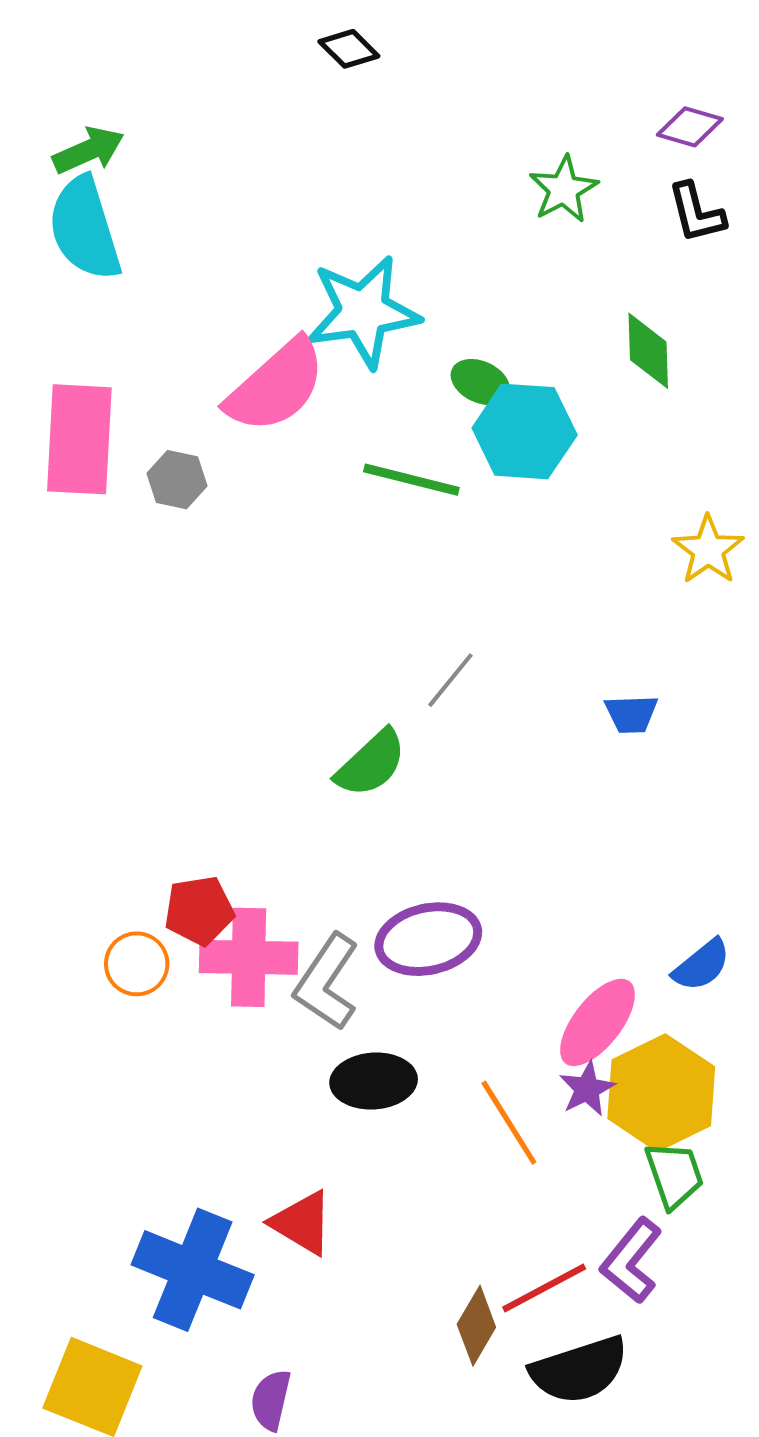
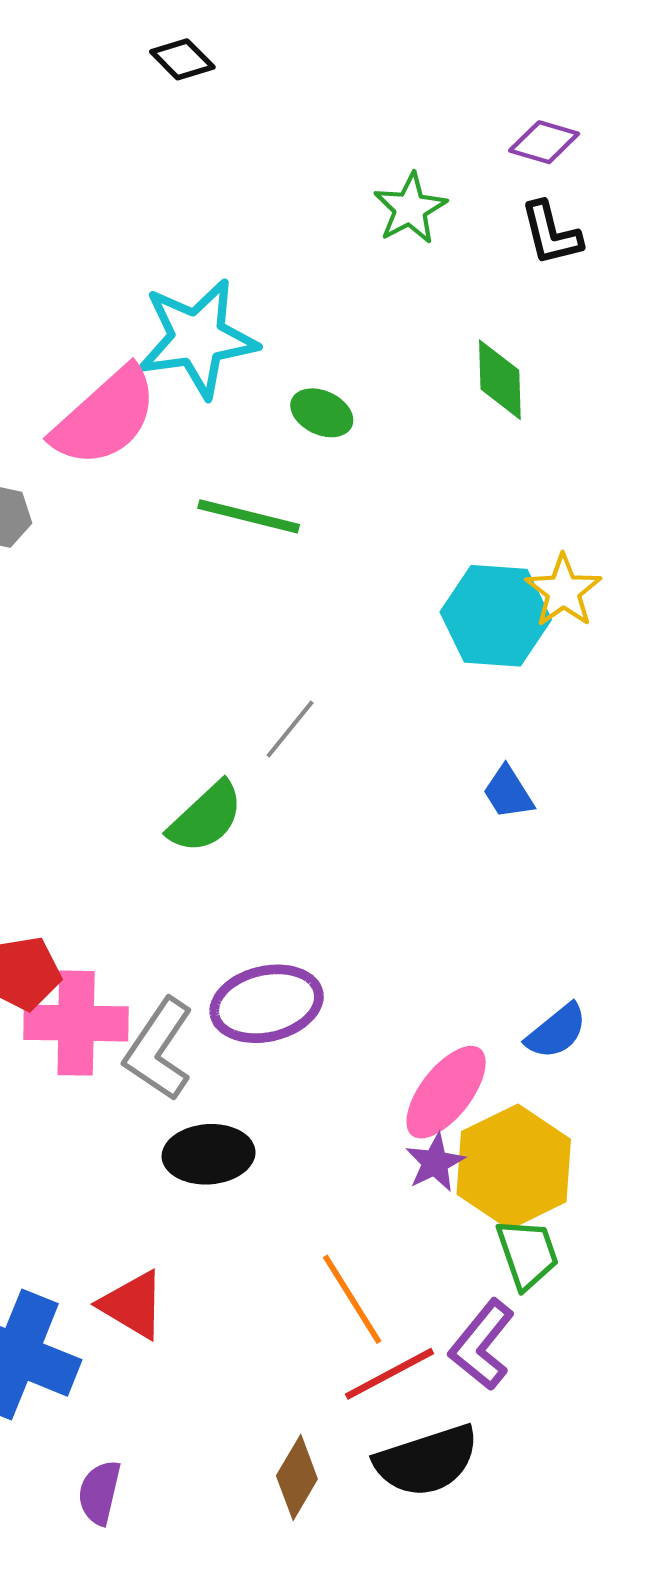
cyan hexagon: (525, 431) -> (496, 616), moved
blue trapezoid: (631, 714) -> (508, 793), moved, turned 60
orange line: (509, 1123) -> (352, 1299), moved
brown diamond: (476, 1326) -> (297, 1477), moved

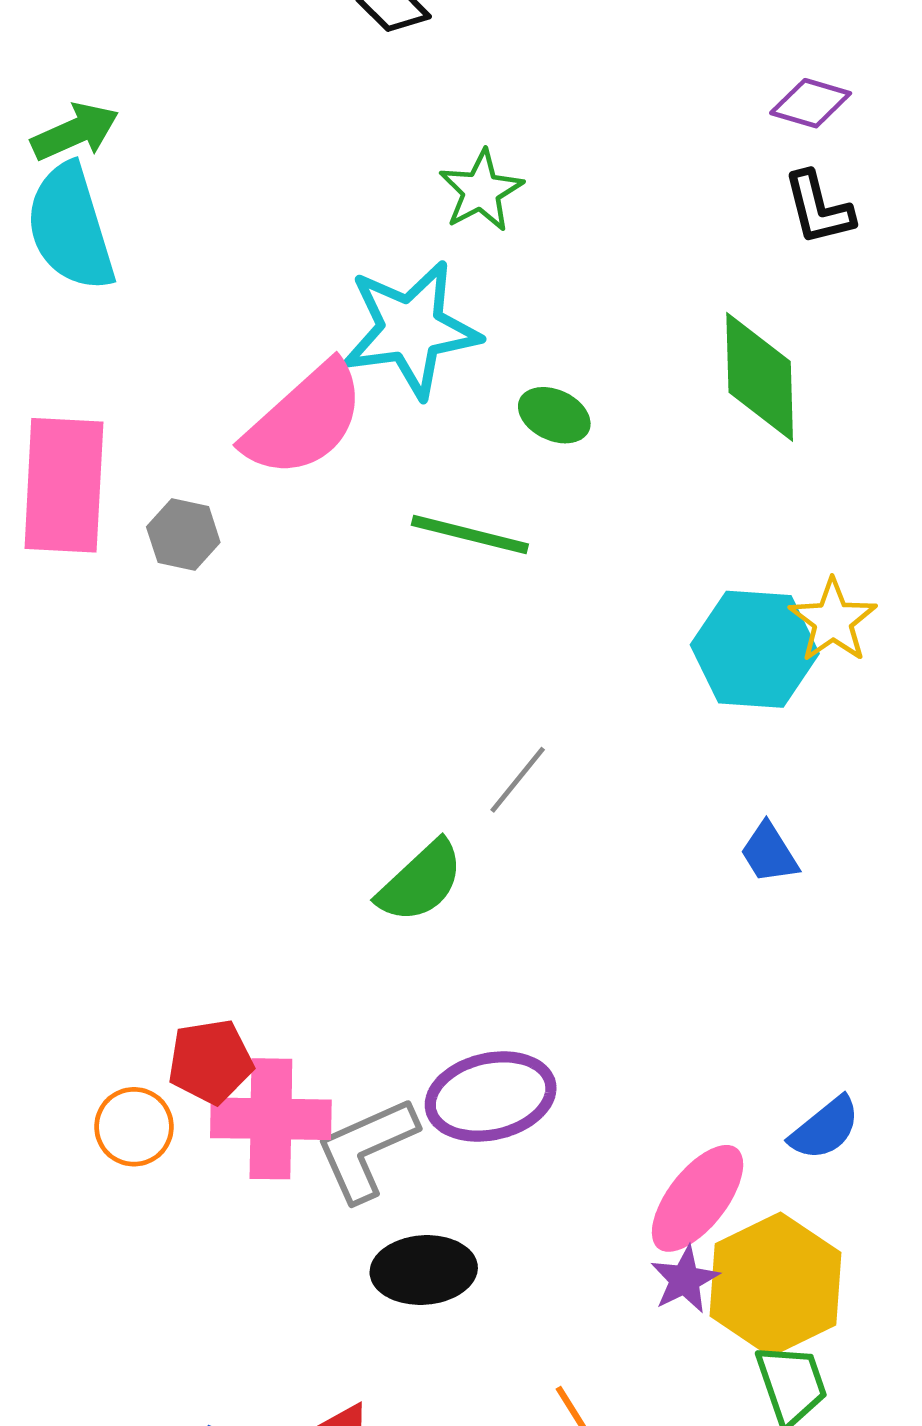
green star: (410, 208) -> (481, 191), moved
green diamond: (500, 380) -> (760, 377), size x1.4
gray L-shape: (159, 1049) -> (366, 1149), turned 32

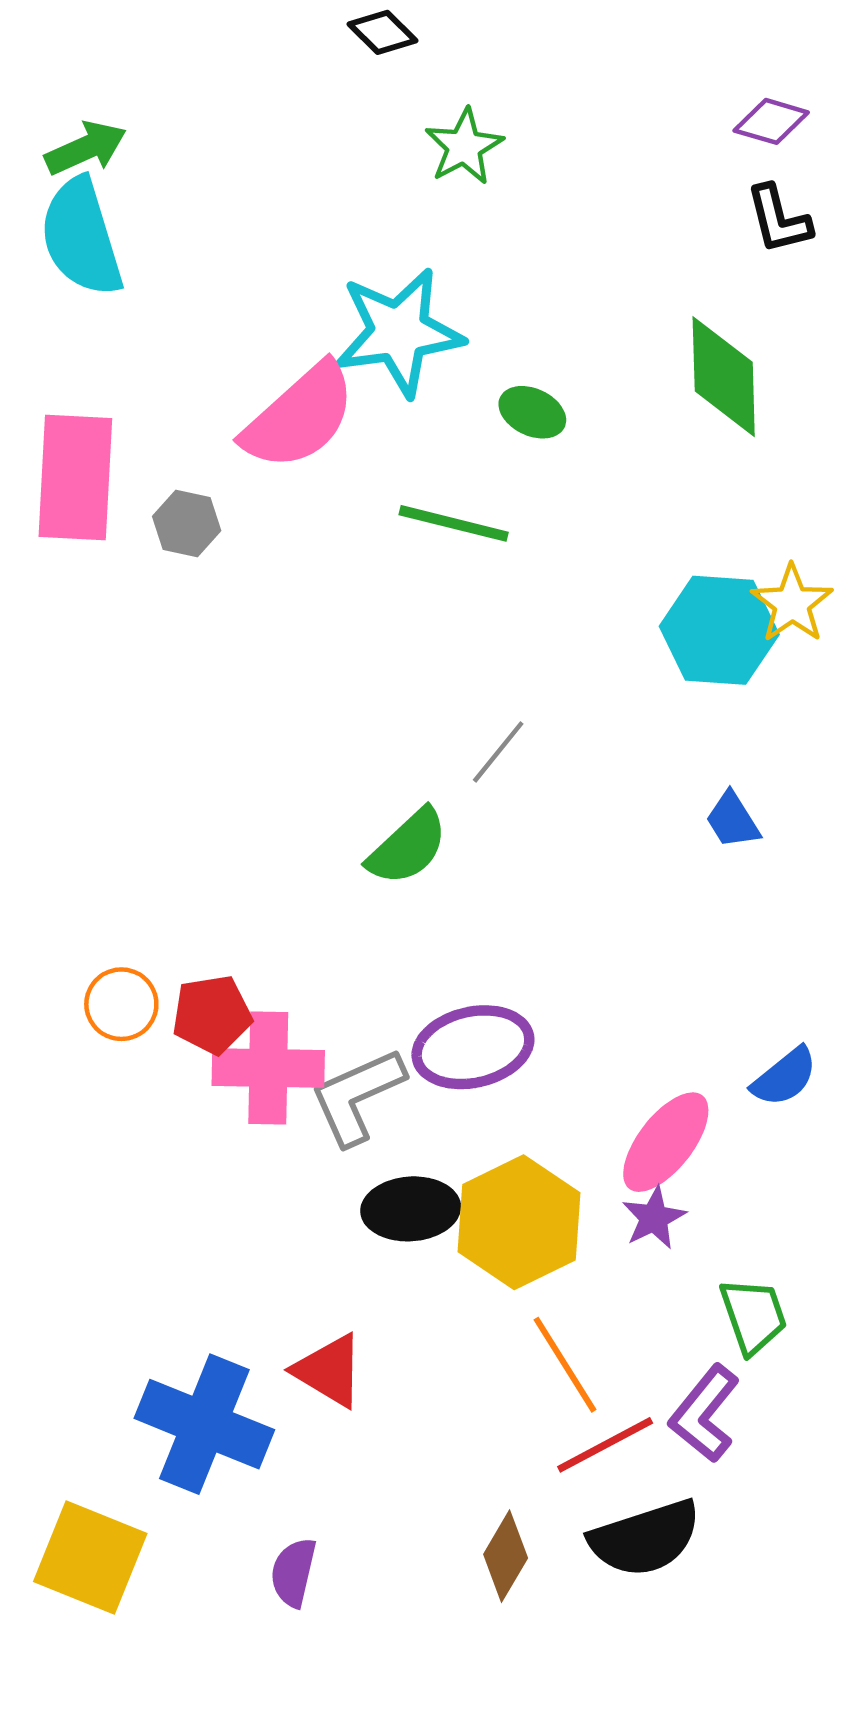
green star: (481, 191) -> (464, 147), moved
orange circle: (134, 1127) -> (121, 1004), moved
yellow hexagon: (776, 1284) -> (519, 1222), moved

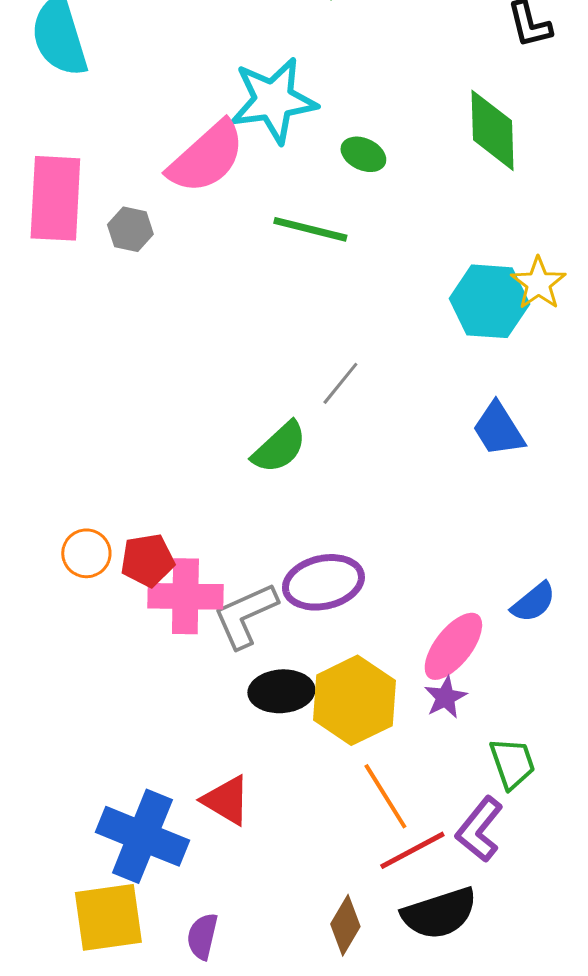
blue trapezoid: (733, 820) -> (498, 429), size x1.4
yellow square: (90, 1558) -> (108, 917), moved, turned -30

